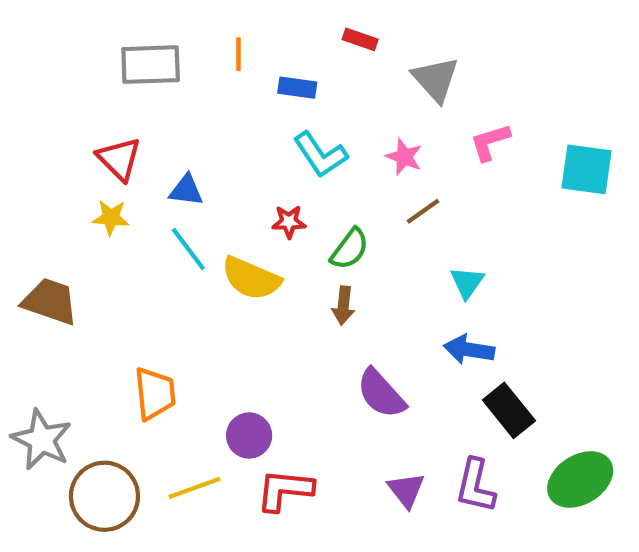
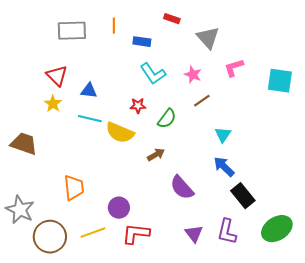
yellow star: (111, 218) -> (53, 104), turned 30
cyan line: (188, 249) -> (90, 119), turned -40
brown arrow: (343, 306) -> (156, 155), moved, turned -126
blue arrow: (469, 350) -> (224, 167), turned 35

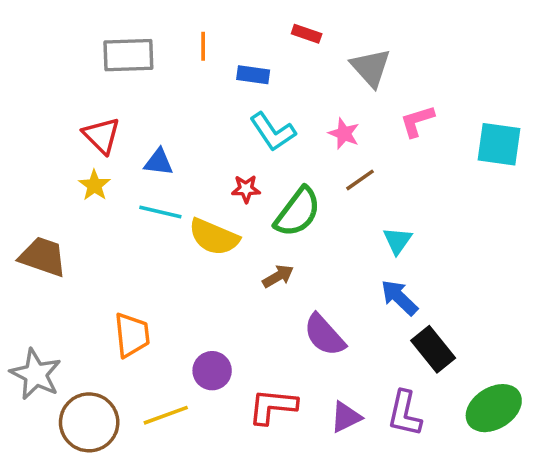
green semicircle: (167, 119) -> (298, 212), size x1.4
red L-shape: (136, 234) -> (273, 406), moved
purple triangle: (194, 234) -> (346, 417), turned 42

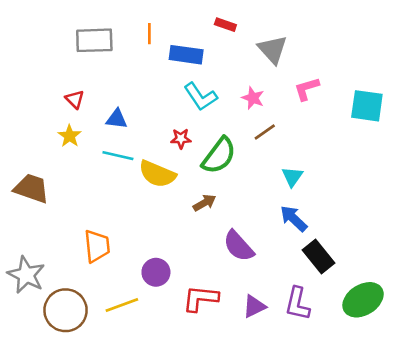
blue rectangle: (253, 75) -> (186, 55), size x1.4
red triangle: (102, 135) -> (75, 99), size x0.7

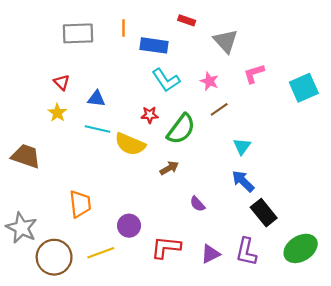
cyan square: (367, 106) -> (304, 88), turned -32
purple semicircle: (239, 246) -> (197, 204), size x0.6

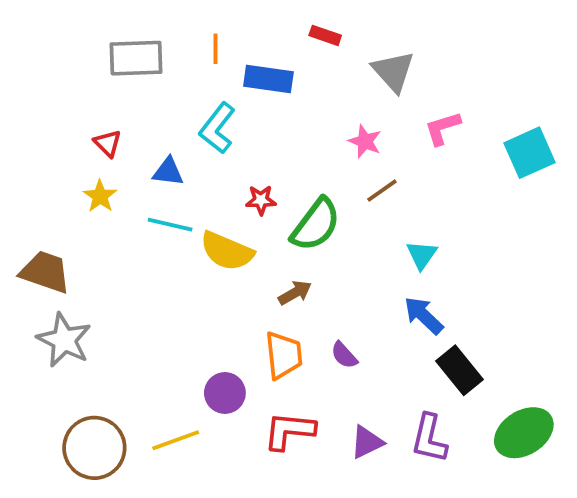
cyan L-shape: (166, 80) -> (217, 128), moved, turned 72
orange trapezoid: (80, 204) -> (284, 355), moved
gray star: (21, 228) -> (64, 340), moved

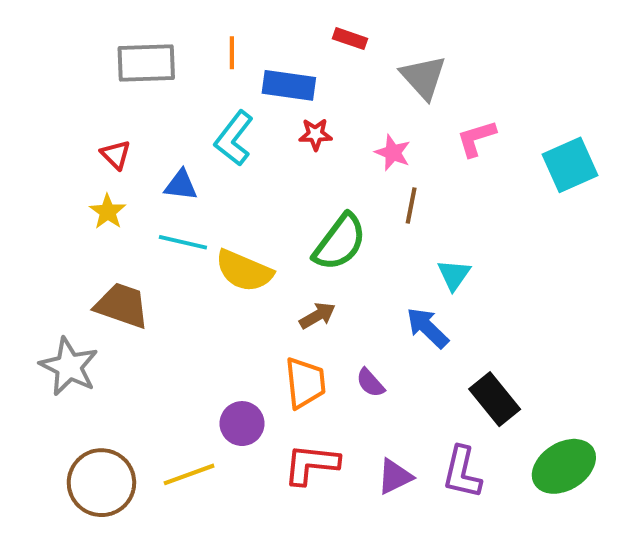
brown line: (382, 191) -> (411, 206), turned -44
red star: (261, 200) -> (315, 134), moved
brown trapezoid: (45, 272) -> (122, 305), moved
blue arrow: (424, 315) -> (427, 328), moved

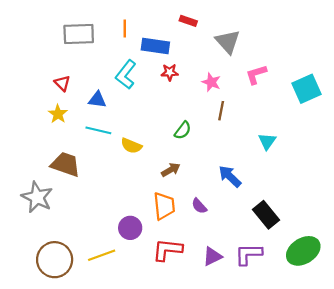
green semicircle: (340, 242) -> (183, 130), size x0.6
yellow semicircle: (244, 271) -> (131, 146), size x0.7
cyan triangle: (454, 275) -> (267, 141), moved
purple L-shape: (462, 472) -> (249, 254), turned 76

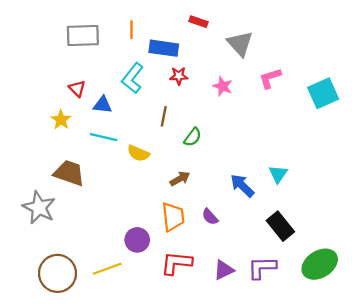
red triangle: (62, 83) -> (77, 89), moved
brown line: (221, 111) -> (164, 116), moved
cyan triangle: (267, 141) -> (278, 174), moved

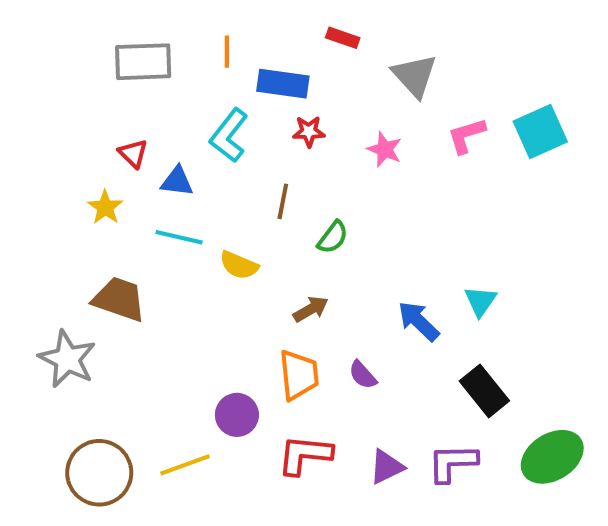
cyan square: (323, 93) -> (540, 132), moved

